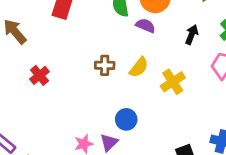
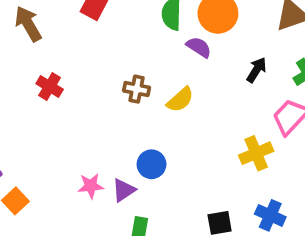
red cross: (40, 75) -> (50, 87), turned -30
yellow cross: (173, 82) -> (256, 153), moved

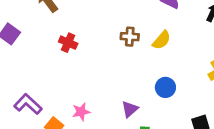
blue circle: (152, 164) -> (165, 87), moved
pink star: (91, 186) -> (81, 112), moved

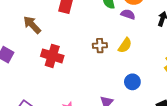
red cross: (68, 43) -> (52, 56), size x1.5

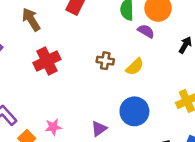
red cross: (52, 56) -> (47, 61), turned 35
blue circle: (132, 82) -> (134, 111), size x1.5

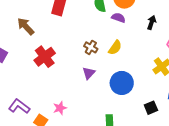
brown cross: (105, 61) -> (91, 47), turned 32
purple triangle: (99, 129) -> (89, 73), moved

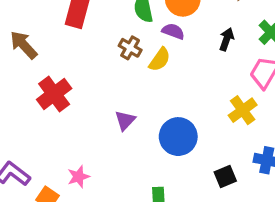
brown cross: (91, 47) -> (130, 48), moved
yellow semicircle: (115, 48) -> (160, 60), moved

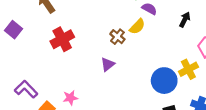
brown cross: (130, 48) -> (117, 37), moved
blue circle: (178, 137) -> (164, 81), moved

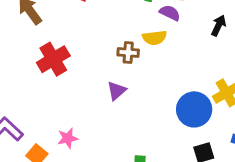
yellow semicircle: (137, 27) -> (155, 38), turned 42
brown cross: (117, 37) -> (128, 53), turned -32

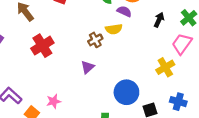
brown cross: (128, 53) -> (95, 40), turned -32
blue circle: (194, 109) -> (126, 92), moved

